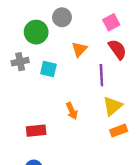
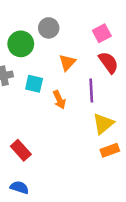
orange arrow: (72, 111) -> (59, 100), moved
red rectangle: (36, 131) -> (21, 150), turned 54

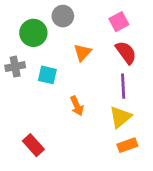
purple line: (91, 90) -> (123, 86), moved
orange arrow: (59, 100) -> (77, 106), moved

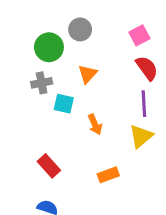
orange triangle: (82, 53) -> (88, 74), moved
gray cross: (15, 67) -> (42, 83), moved
cyan square: (47, 75) -> (64, 104), moved
orange rectangle: (127, 145) -> (108, 175), moved

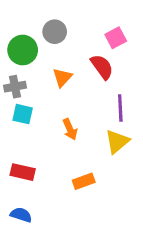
red semicircle: (147, 68) -> (102, 67), moved
cyan square: (64, 104) -> (23, 114), moved
red rectangle: (49, 166) -> (23, 172), turned -35

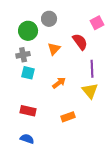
pink square: (116, 38) -> (97, 23), moved
orange arrow: (70, 129) -> (59, 83), turned -104
yellow triangle: (117, 142) -> (90, 91), turned -30

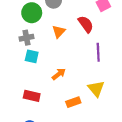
orange arrow: (59, 83) -> (59, 74), moved
yellow triangle: (90, 91) -> (96, 89), moved

